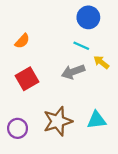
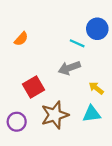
blue circle: (88, 17) -> (97, 29), moved
yellow arrow: (101, 62) -> (96, 88), moved
red square: (27, 79) -> (33, 87), moved

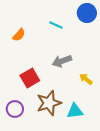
blue circle: (97, 29) -> (87, 13), moved
cyan line: (77, 43) -> (56, 25), moved
cyan triangle: (92, 114) -> (75, 111), moved

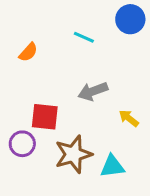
red square: (30, 78) -> (45, 117), turned 36
purple circle: (15, 109) -> (22, 144), moved

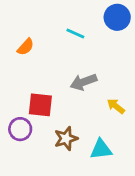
brown star: (73, 154) -> (66, 138), size x0.7

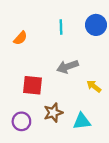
blue circle: (117, 17) -> (96, 25), moved
cyan line: (75, 33) -> (61, 27), turned 64
purple circle: (20, 129) -> (21, 121), moved

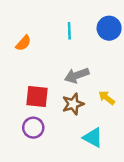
brown star: (53, 113) -> (73, 104), moved
purple circle: (21, 121) -> (33, 128), moved
cyan triangle: (82, 121) -> (93, 138), turned 36

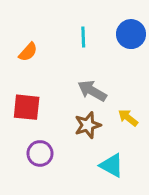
gray arrow: (77, 75) -> (92, 91), turned 50
red square: (37, 97) -> (27, 107), moved

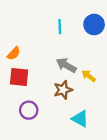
orange semicircle: (28, 52) -> (14, 53), moved
yellow arrow: (128, 118) -> (89, 76), moved

